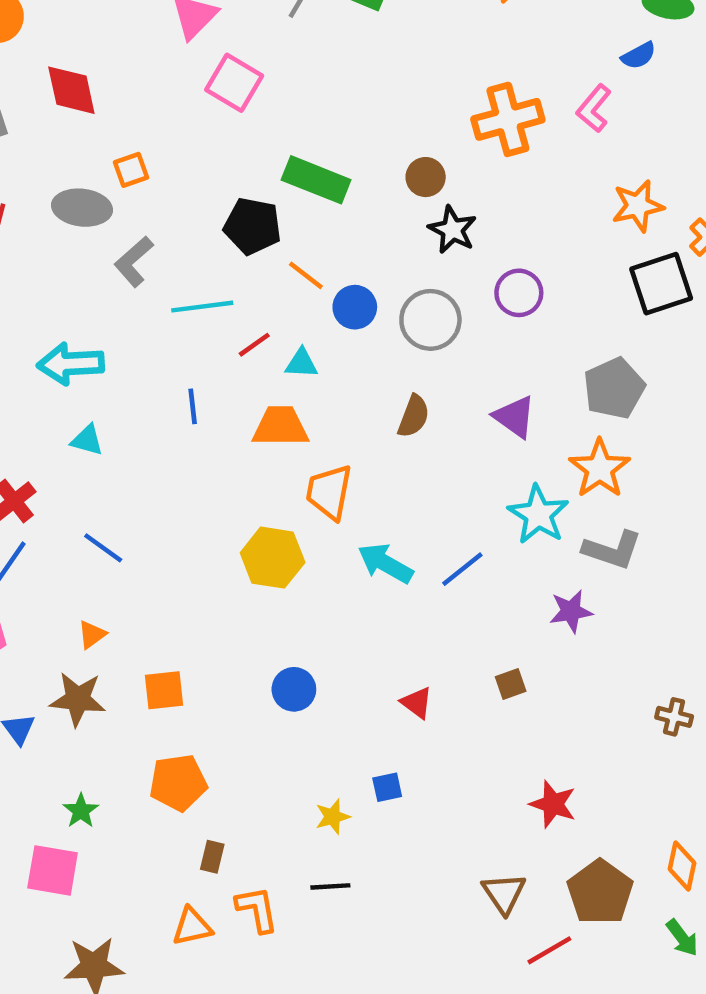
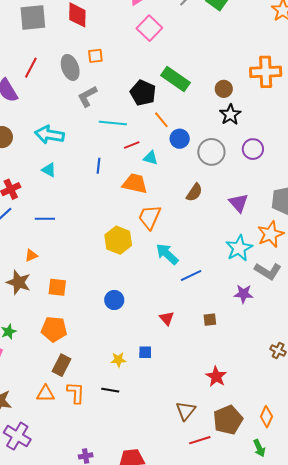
gray ellipse: (82, 208) -> (70, 67), turned 50
blue line: (103, 548) -> (45, 219), turned -48
blue line: (462, 569) -> (191, 276), moved
brown rectangle: (212, 857) -> (62, 365), size x1.5

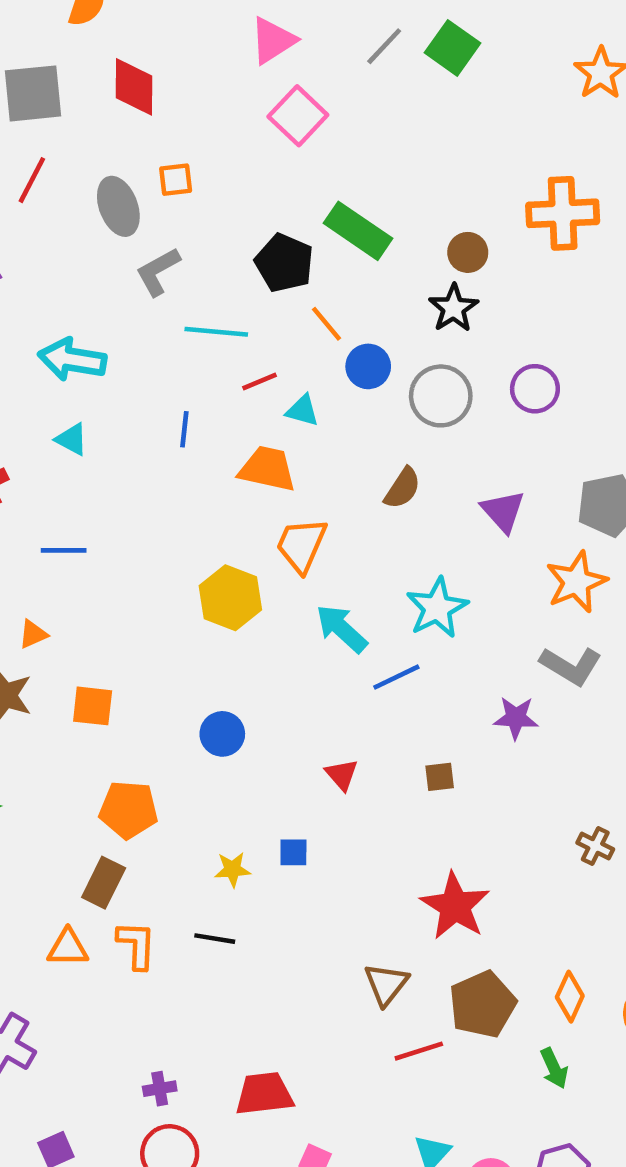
red line: (31, 68) -> (32, 180), moved
black star: (230, 115) -> (453, 308), moved
cyan star: (239, 248) -> (437, 608), moved
orange pentagon: (54, 329) -> (129, 810), moved
red star: (216, 376) -> (455, 906), size x1.4

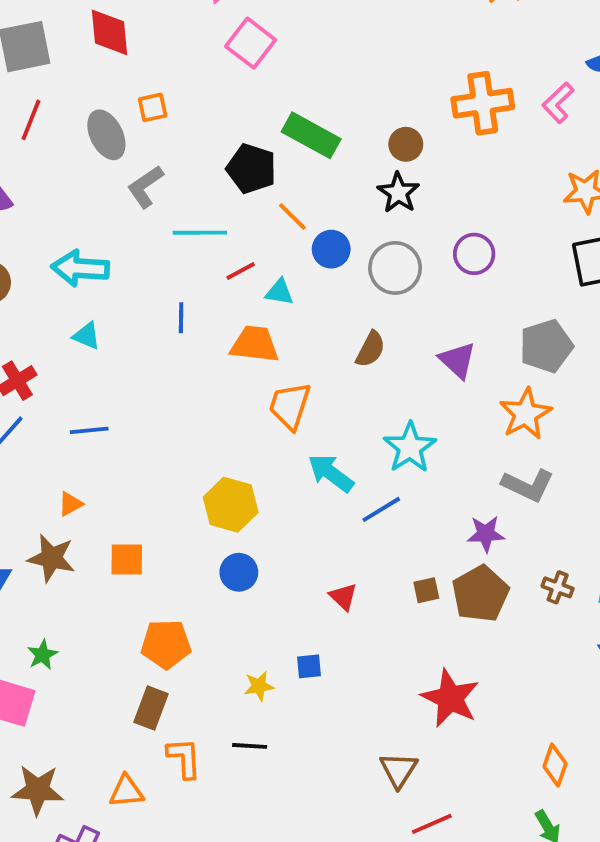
yellow hexagon: (230, 598) -> (231, 505), moved
brown cross: (595, 846) -> (558, 587), moved
orange triangle: (68, 948) -> (126, 791), moved
brown pentagon: (482, 1004) -> (480, 594), moved

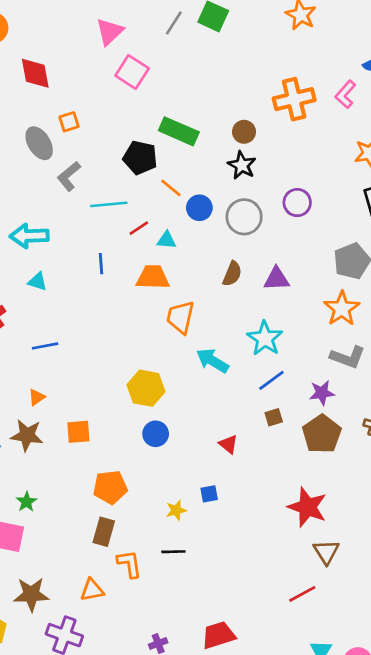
purple triangle: (457, 360) -> (276, 279), moved, turned -40
blue line: (381, 509) -> (271, 380), moved
brown square: (426, 590) -> (274, 417), moved
brown triangle: (399, 770) -> (326, 552), moved

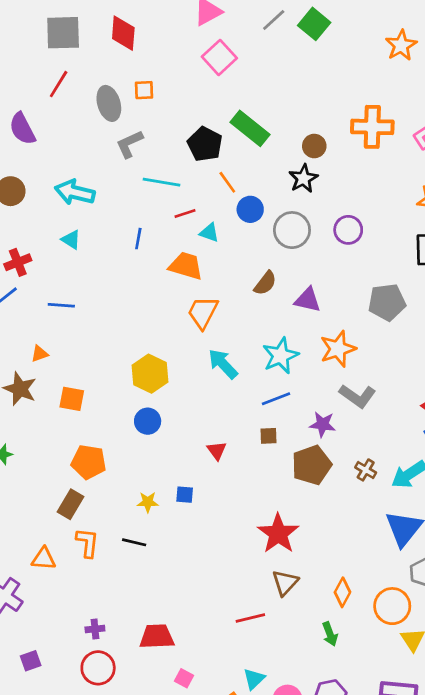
orange star: (342, 309) -> (338, 349), moved

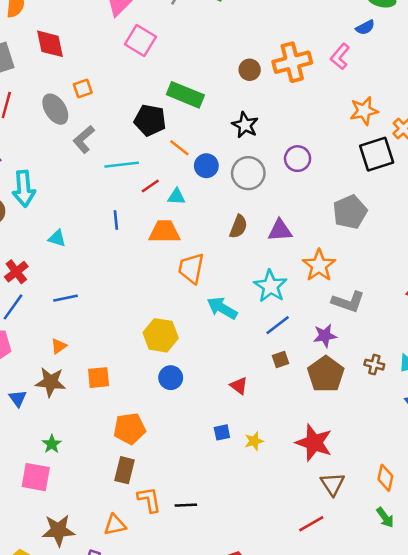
brown circle: (314, 146) -> (250, 70), moved
cyan arrow: (75, 192) -> (24, 189), moved, turned -92
yellow star: (148, 502) -> (254, 441), moved
black line: (134, 542) -> (186, 505), moved

